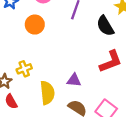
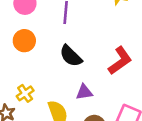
black semicircle: (105, 26) -> (71, 56), moved

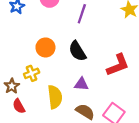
orange circle: (24, 41) -> (45, 47), moved

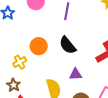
yellow cross: (32, 73) -> (20, 62), moved

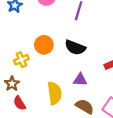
black semicircle: (68, 45) -> (75, 47), turned -36

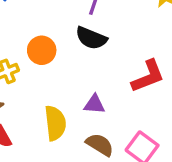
black semicircle: (75, 47) -> (91, 38), moved

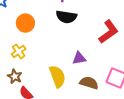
orange circle: (42, 50) -> (25, 23), moved

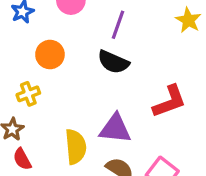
purple triangle: (79, 58) -> (115, 129), size x1.5

